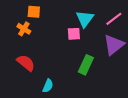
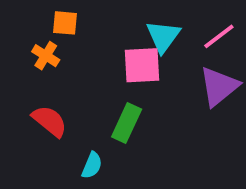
pink square: (74, 34) -> (142, 65), size x1.5
green rectangle: (86, 65) -> (127, 123), moved

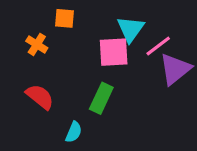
orange square: (65, 23) -> (64, 18), moved
pink line: (219, 36) -> (158, 46), moved

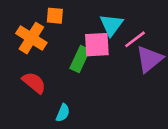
orange cross: (37, 44) -> (31, 38), size x1.6
green rectangle: (101, 98) -> (80, 59), moved

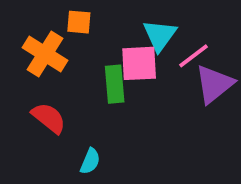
green rectangle: (80, 59) -> (115, 84), turned -30

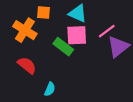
cyan triangle: (160, 35) -> (78, 13), moved, turned -42
green rectangle: (115, 84) -> (63, 47), turned -48

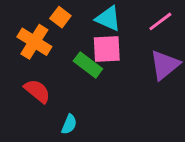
orange square: (44, 12) -> (60, 17), turned 32
pink line: (107, 31) -> (160, 21), moved

